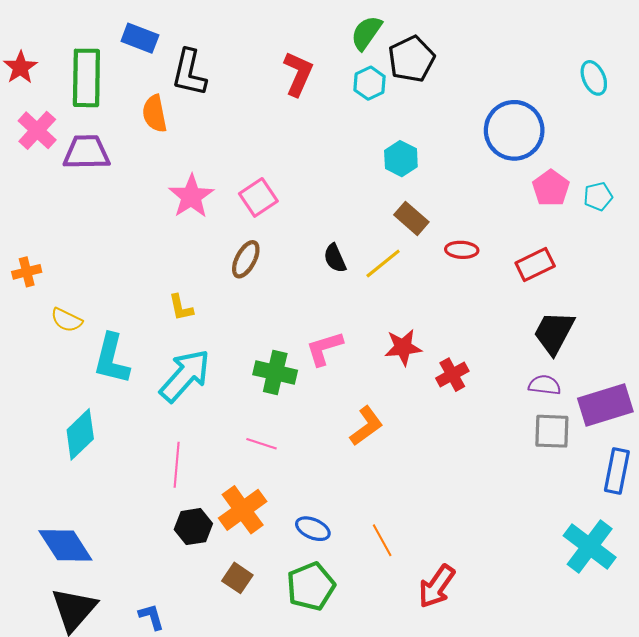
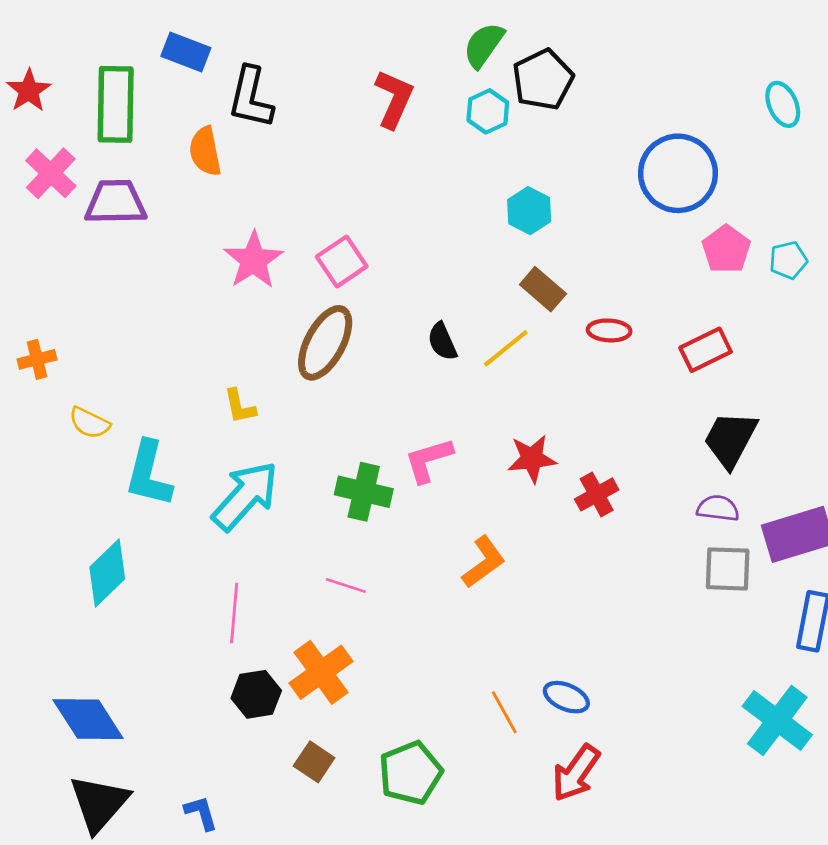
brown ellipse: (246, 259) -> (325, 343), size x1.5
blue ellipse: (313, 529) -> (566, 697), moved

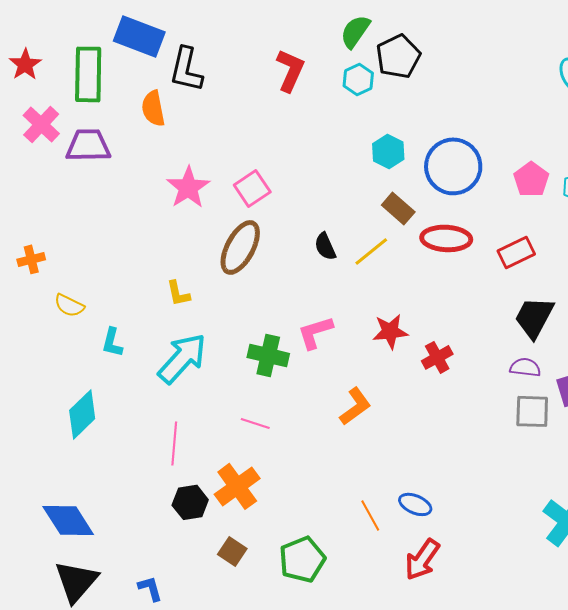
blue rectangle: (186, 52) -> (139, 36), size x1.4
blue circle: (678, 173) -> (453, 166), moved
red ellipse: (609, 330) -> (446, 238), size x1.6
cyan L-shape: (149, 474) -> (112, 342), size x0.6

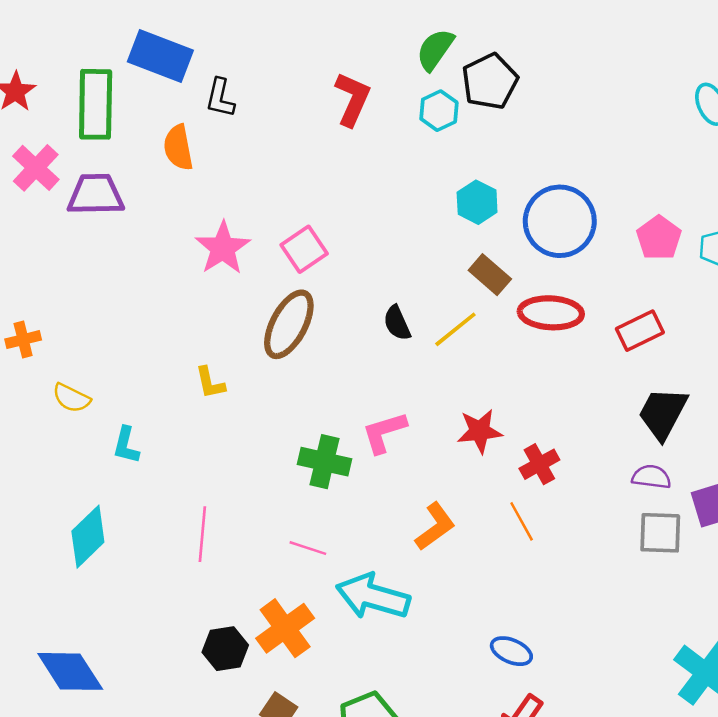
black L-shape: (186, 69) -> (220, 98), size x0.7
cyan arrow: (182, 358) -> (373, 596), moved, turned -116
pink line: (174, 443) -> (202, 534), moved
orange line: (370, 515) -> (522, 521), moved

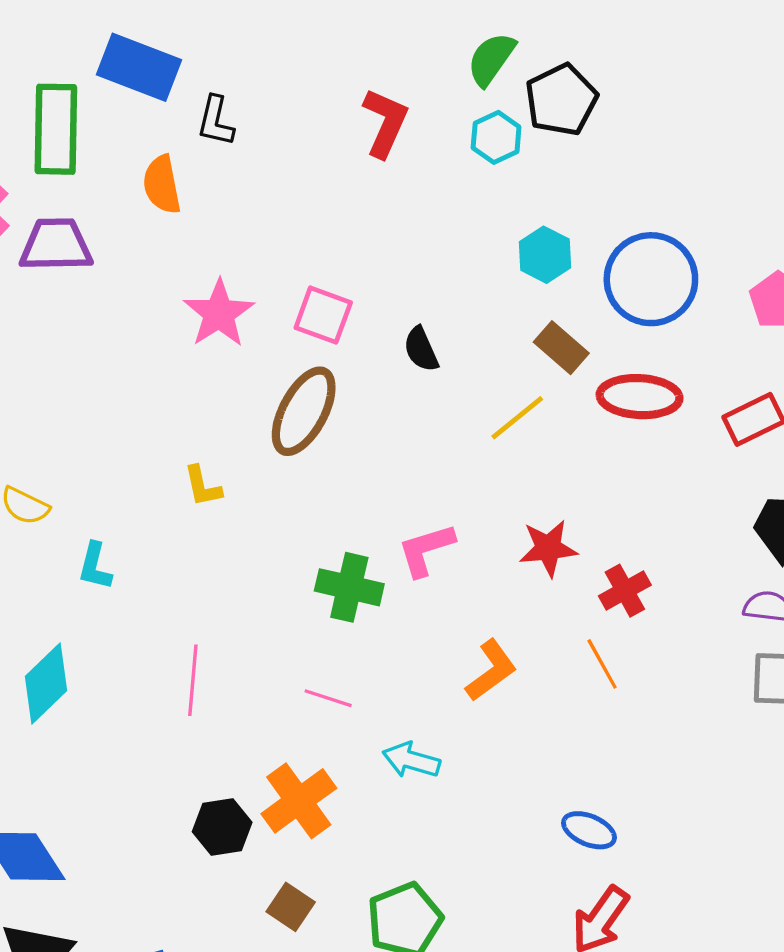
pink square: (304, 249) -> (323, 315), turned -36
black semicircle: (397, 323) -> (421, 349), moved
cyan arrow: (373, 596) -> (411, 760), size x0.6

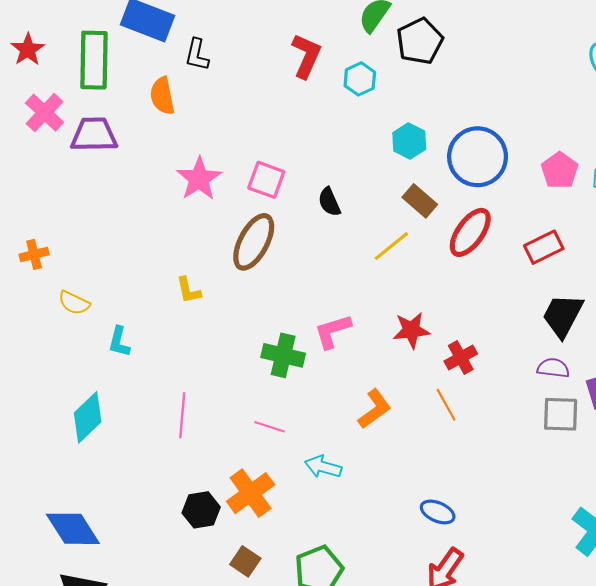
cyan hexagon: (496, 137) -> (360, 79), moved
red ellipse: (640, 397) -> (470, 232), turned -57

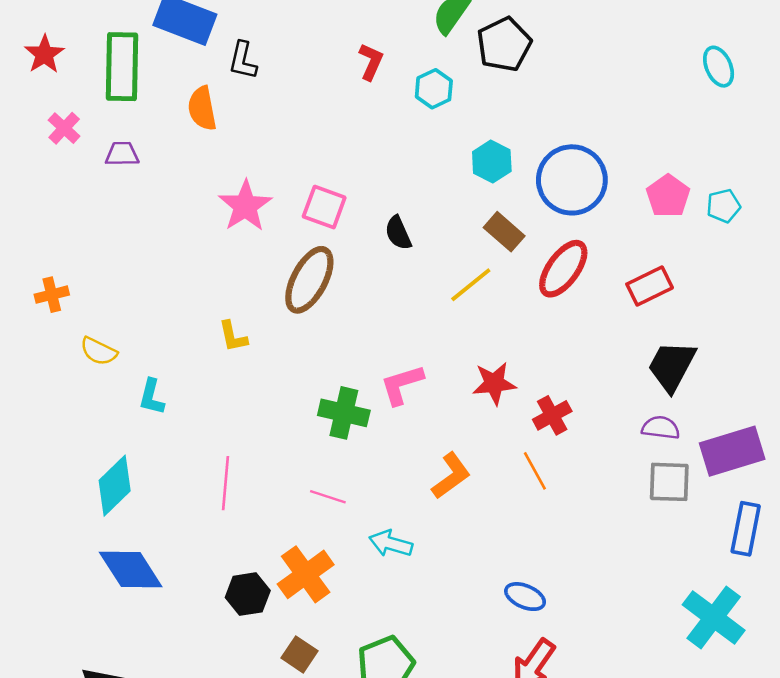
red L-shape: (306, 56) -> (371, 62), size x0.7
pink cross: (45, 113) -> (64, 128), size x0.7
purple trapezoid: (94, 135) -> (122, 154), size x0.6
blue diamond: (73, 529) -> (131, 569), moved

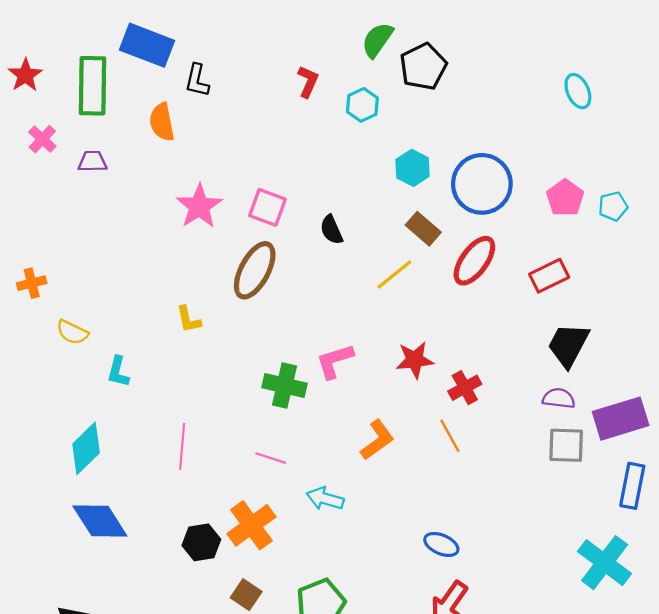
cyan ellipse: (719, 67) -> (578, 91), moved

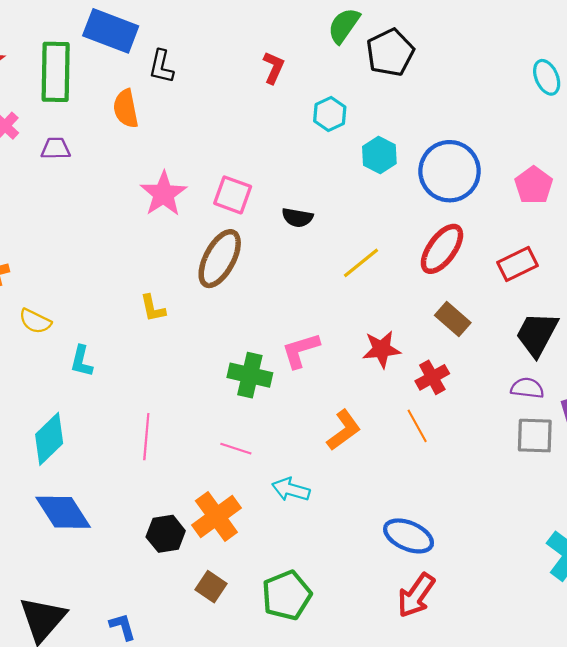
cyan hexagon: (362, 105) -> (330, 114), moved
brown rectangle: (423, 229) -> (453, 319), moved
black semicircle: (331, 230) -> (297, 218), turned -56
blue ellipse: (441, 544) -> (409, 536), size x1.4

